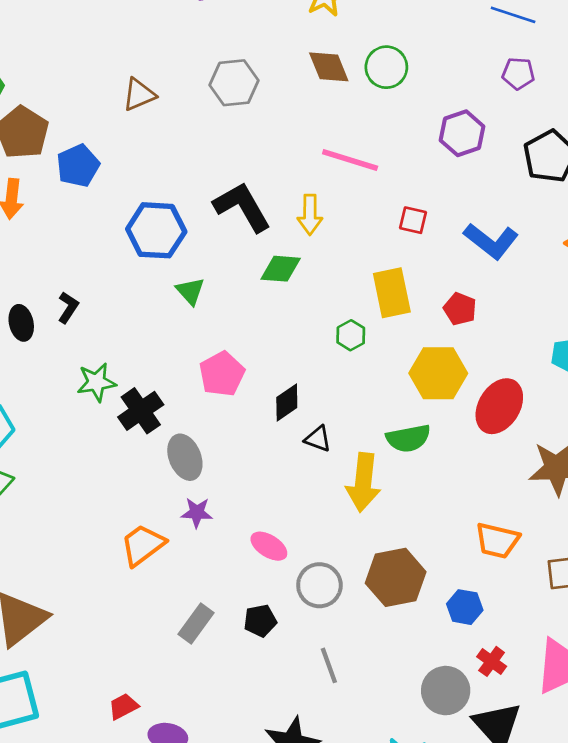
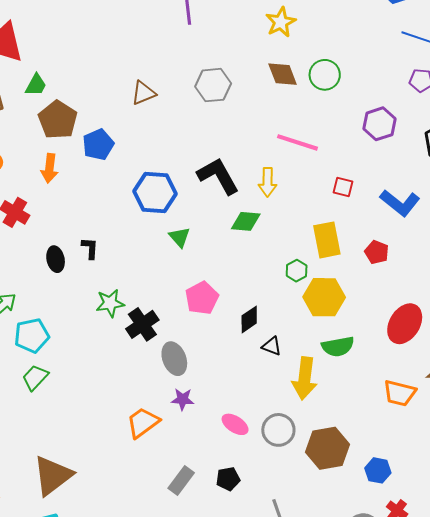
black L-shape: (68, 307) -> (90, 248), turned -30
yellow hexagon: (438, 373) -> (324, 297), moved
orange trapezoid: (497, 541) -> (400, 393), moved
gray circle: (319, 585) -> (278, 430), moved

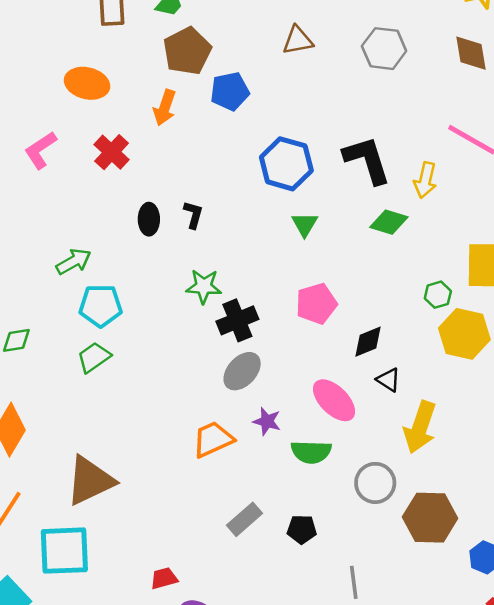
green semicircle: (338, 346) -> (311, 452), moved
gray ellipse: (174, 359) -> (242, 371), moved, turned 52
pink ellipse: (235, 424) -> (334, 400), moved, size x1.4

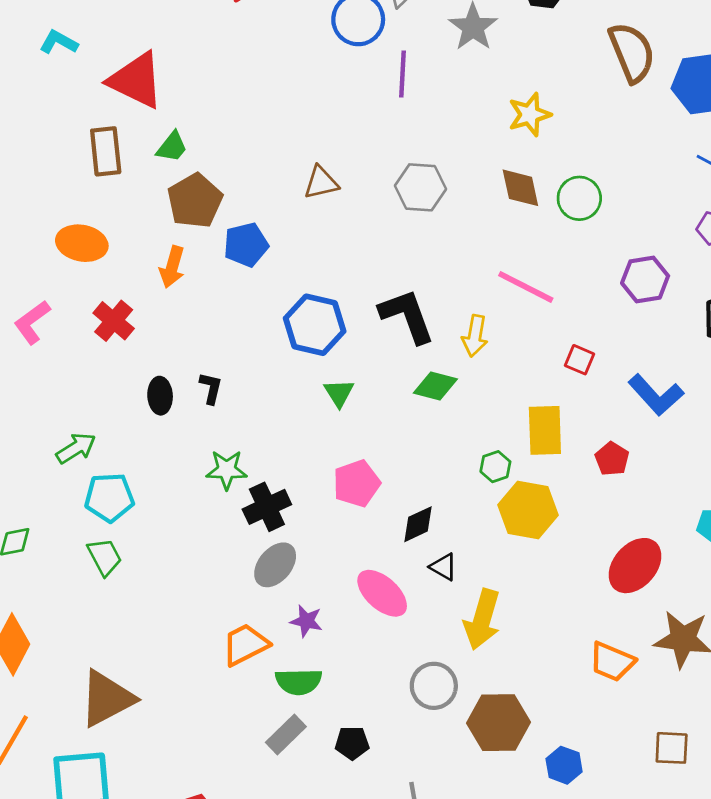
green trapezoid: (94, 357) -> (105, 557), turned 100
green semicircle: (311, 452) -> (299, 682), moved

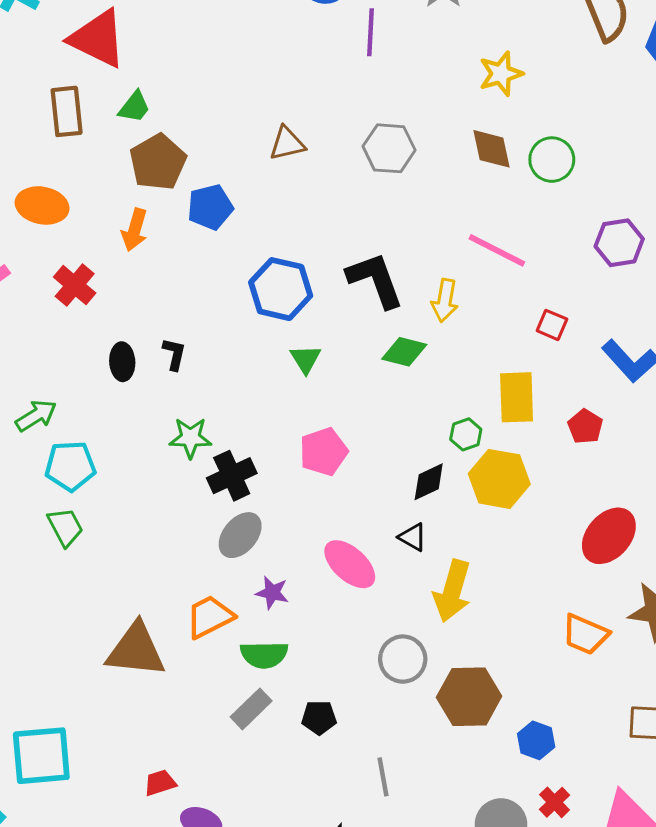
black diamond: (418, 524) -> (429, 482), moved
brown triangle: (107, 699) -> (136, 650), moved, turned 34

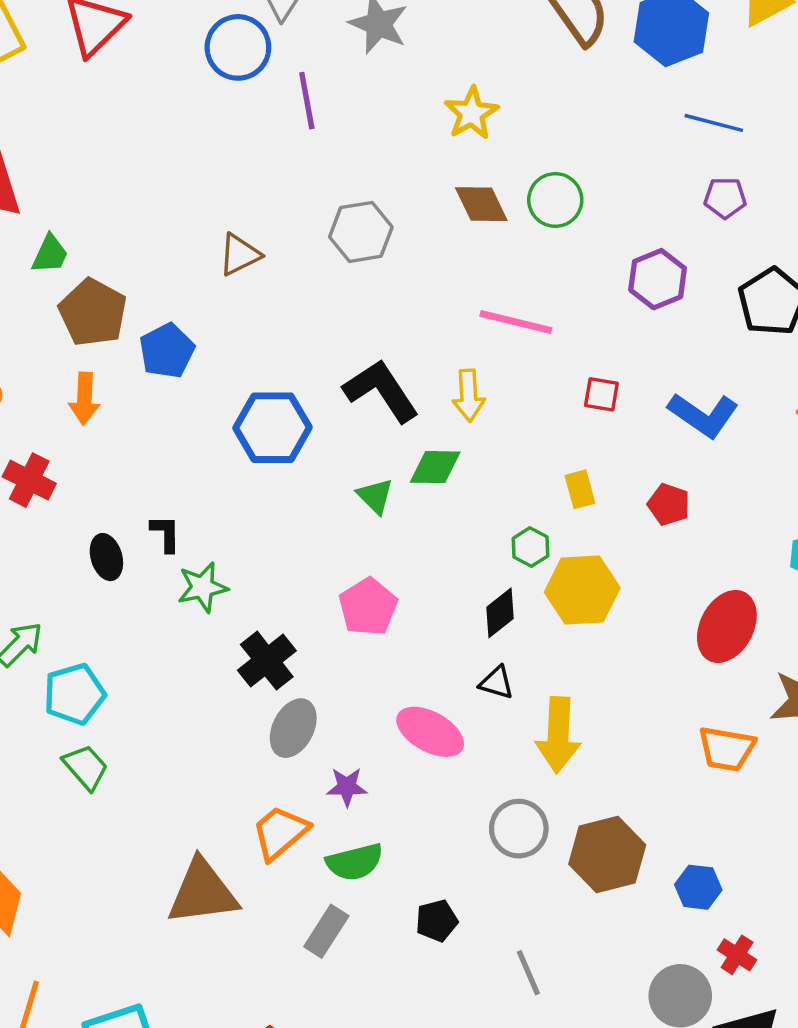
green triangle: (305, 359) -> (375, 496), moved
yellow rectangle: (517, 397) -> (580, 489), size x0.6
green star: (190, 438) -> (203, 587), moved
gray rectangle: (251, 709) -> (326, 931), moved

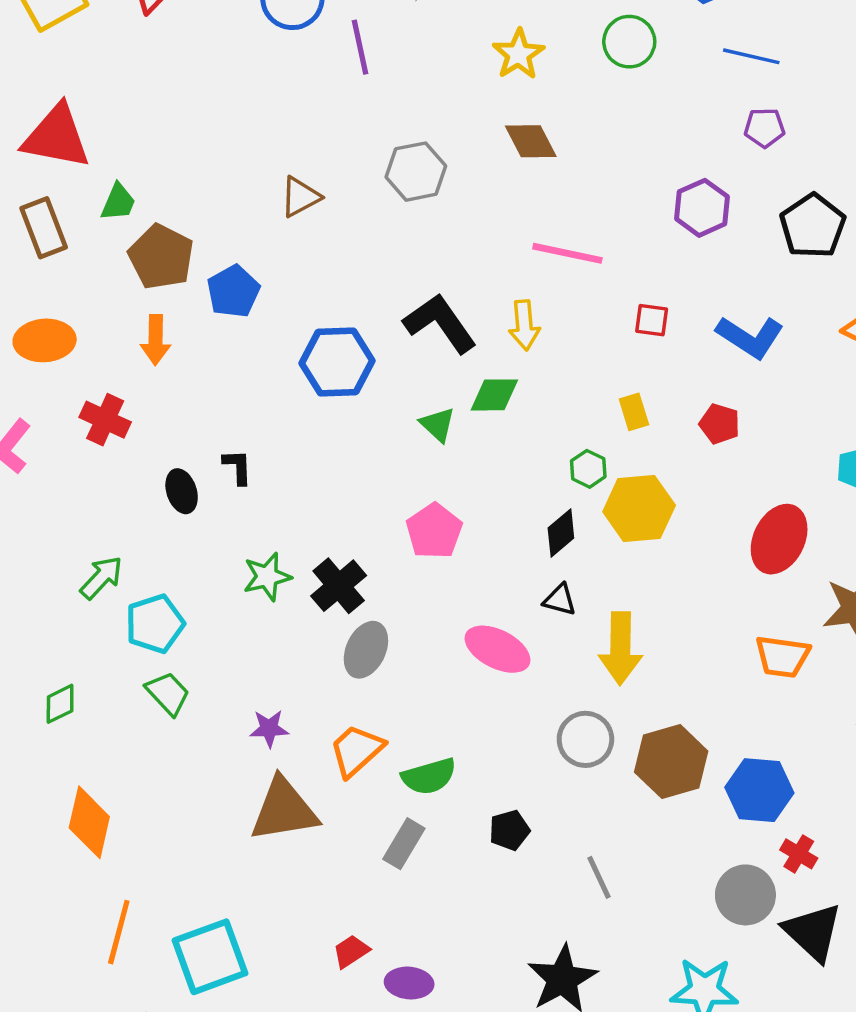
green circle: (555, 200) -> (629, 42), moved
green star: (203, 587) -> (267, 577), moved
purple star: (347, 787) -> (269, 728), moved
blue hexagon: (698, 887) -> (759, 790), size x1.5

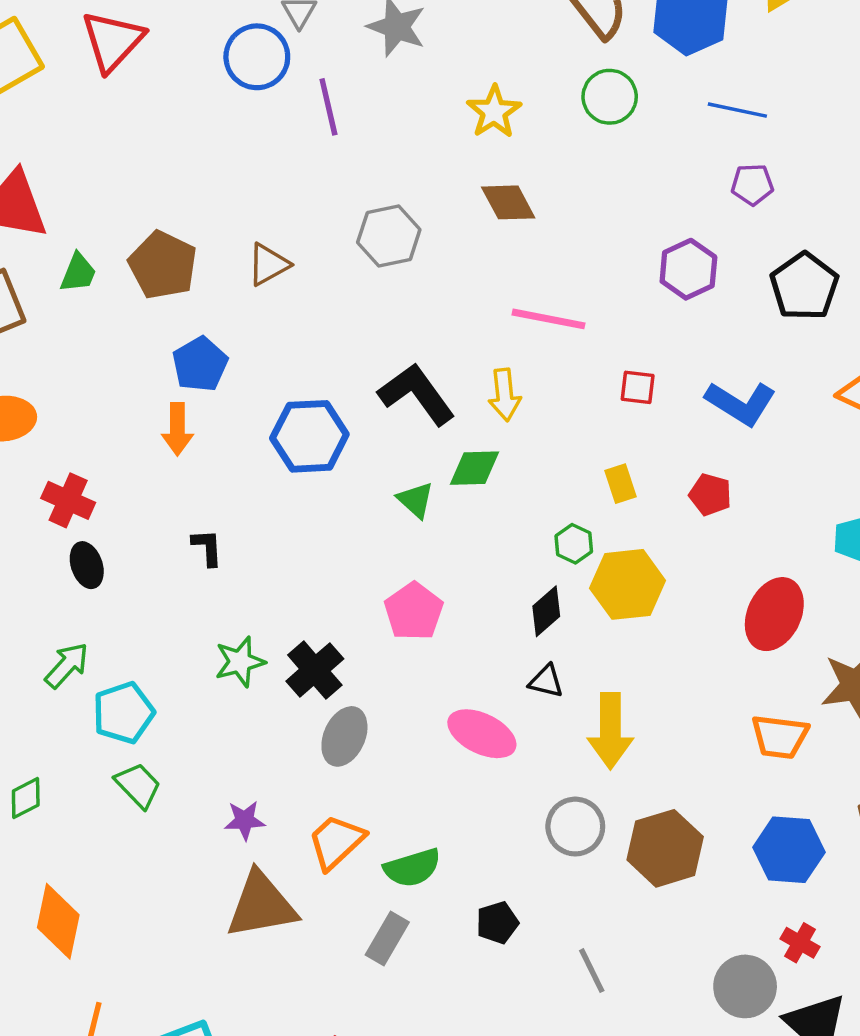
brown pentagon: (161, 257) -> (163, 265), moved
orange arrow: (156, 340) -> (177, 429), moved
black ellipse: (182, 491) -> (87, 565), moved
blue hexagon: (759, 790) -> (789, 850), moved

